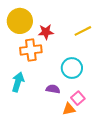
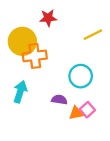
yellow circle: (20, 21) -> (22, 41), moved
red star: (46, 32) -> (48, 18), moved
orange triangle: (69, 109) -> (76, 113), moved

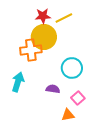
yellow line: (93, 35) -> (64, 18), moved
yellow circle: (22, 41) -> (44, 37), moved
orange triangle: (76, 113) -> (68, 115), moved

